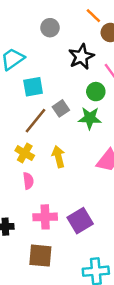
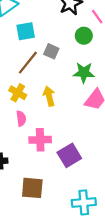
gray square: (61, 108) -> (51, 51), turned -32
green star: (90, 118) -> (84, 73), moved
pink cross: (45, 217) -> (40, 140), moved

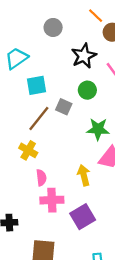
green circle: (84, 36) -> (87, 90), moved
yellow arrow: (49, 96) -> (84, 175), moved
pink semicircle: (21, 119) -> (41, 178), moved

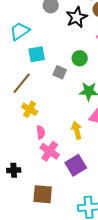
black star: (84, 56) -> (77, 17), moved
brown line: (39, 119) -> (22, 83), moved
pink cross: (52, 200) -> (50, 151), turned 36

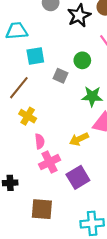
cyan trapezoid: (20, 31) -> (17, 31), turned 30
yellow arrow: (77, 130) -> (79, 139), turned -102
pink cross: (50, 151) -> (49, 162), turned 30

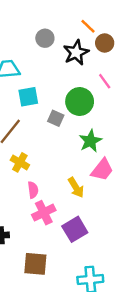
green circle: (82, 60) -> (80, 102), size x1.5
green star: (92, 96) -> (90, 141), turned -30
yellow arrow: (79, 139) -> (76, 188), turned -96

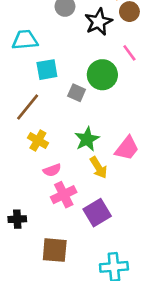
green star: (90, 141) -> (87, 139), moved
pink semicircle: (33, 190) -> (52, 170), turned 77

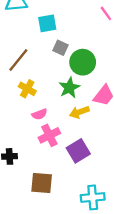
cyan square: (47, 70) -> (47, 23), moved
green circle: (102, 75) -> (83, 62), moved
yellow arrow: (99, 168) -> (79, 112), turned 102

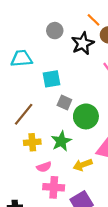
green star: (69, 88) -> (61, 141), moved
yellow cross: (27, 89) -> (32, 142), turned -35
pink cross: (49, 135) -> (54, 187), turned 30

